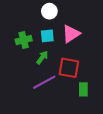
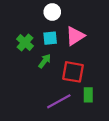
green cross: (24, 40) -> (25, 42), turned -35
purple line: (44, 82) -> (59, 101), moved

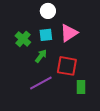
purple line: (59, 101) -> (41, 83), moved

